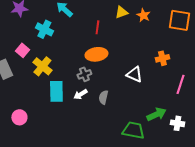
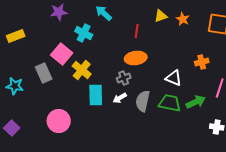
pink square: (22, 50) -> (62, 54), size x1.5
gray semicircle: (103, 97) -> (143, 101), size x1.5
green arrow: (156, 114) -> (196, 102), moved
pink circle: (19, 117) -> (59, 121), size x1.5
green trapezoid: (133, 130) -> (170, 103), moved

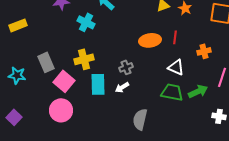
red line: (137, 31) -> (175, 37), moved
pink square: (62, 54) -> (64, 81), moved
orange ellipse: (136, 58) -> (150, 40), moved
yellow cross: (82, 70) -> (84, 59), turned 36
gray semicircle: (143, 101) -> (140, 119), moved

